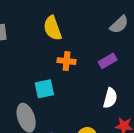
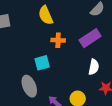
purple rectangle: (108, 61) -> (90, 38), size x1.5

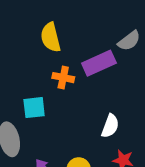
purple rectangle: (90, 38) -> (99, 63), moved

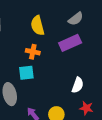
gray semicircle: (129, 41) -> (76, 19), moved
orange cross: (63, 78) -> (33, 52), moved

